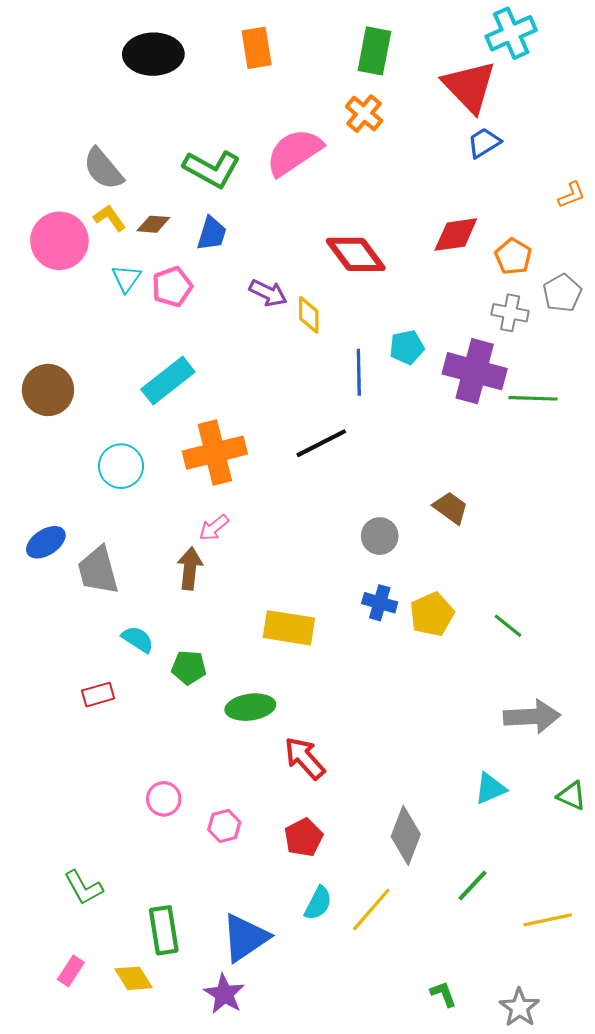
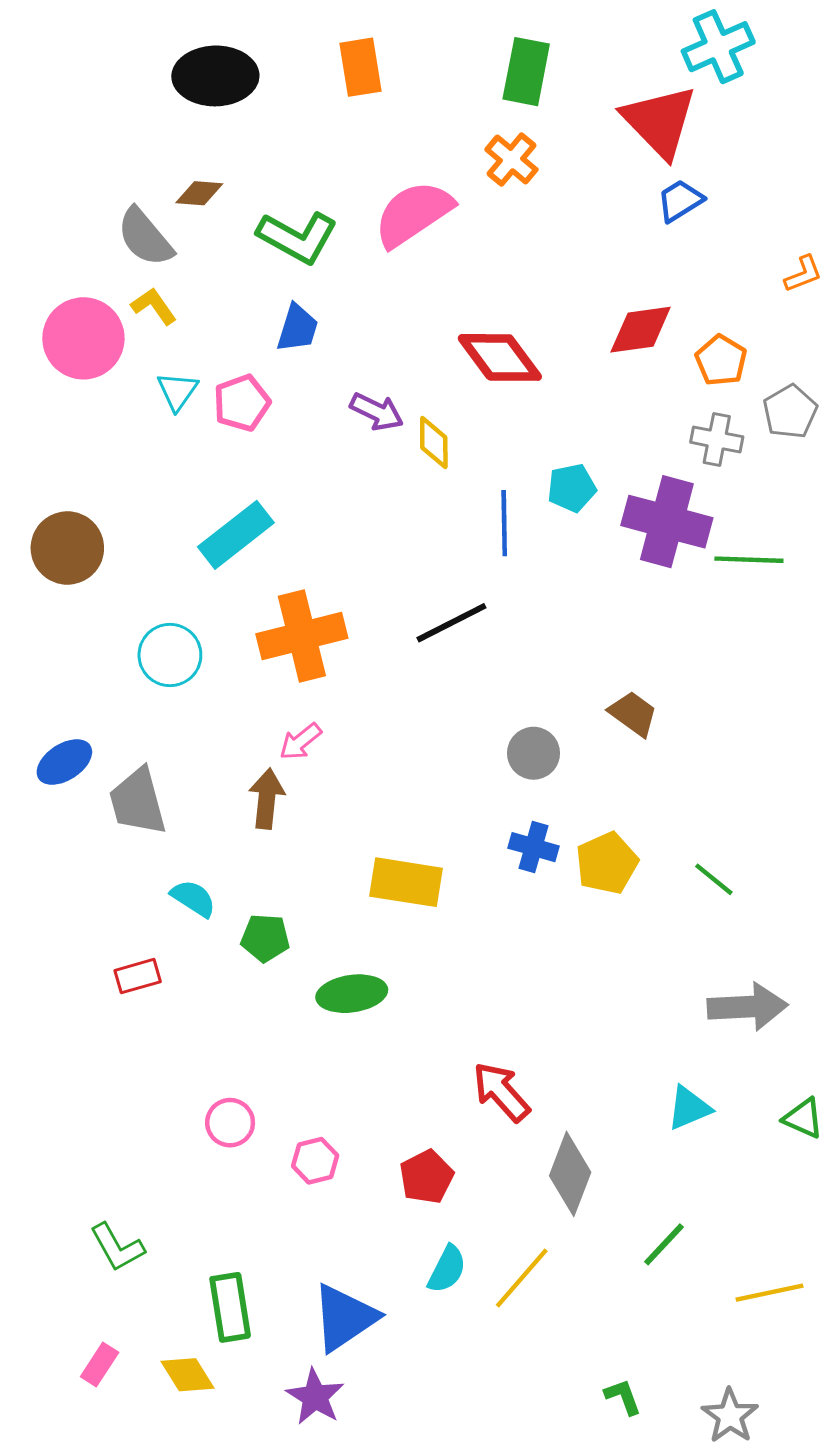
brown diamond: (153, 224) -> (199, 193), moved
red arrow: (305, 758) -> (501, 1092), moved

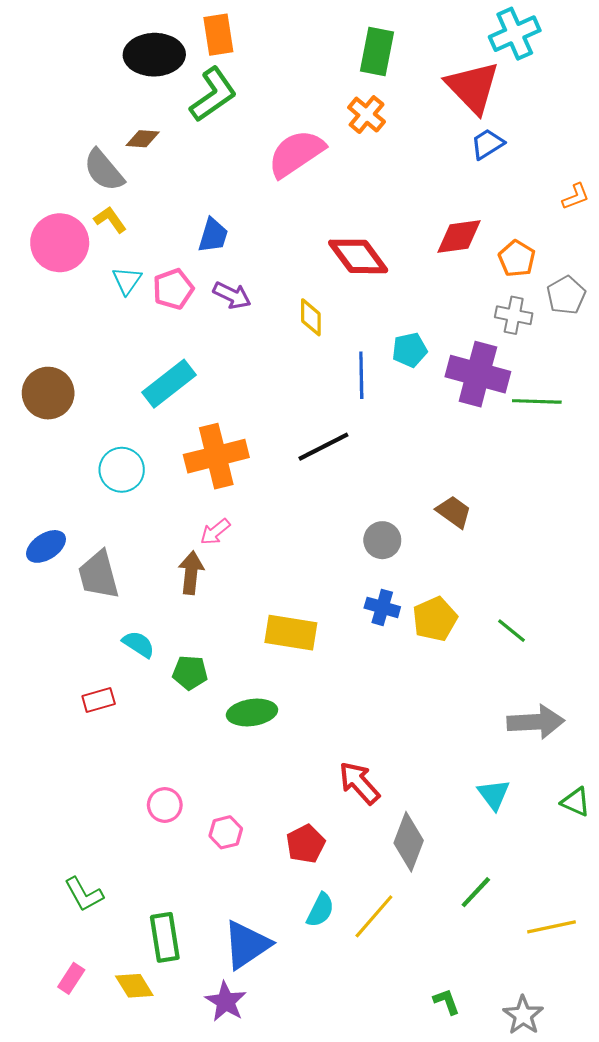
orange rectangle: (361, 67) -> (218, 35), moved
green L-shape: (297, 237) -> (213, 95), moved, turned -64
purple arrow: (377, 412) -> (232, 295), moved
cyan triangle: (689, 1108) -> (494, 794), turned -44

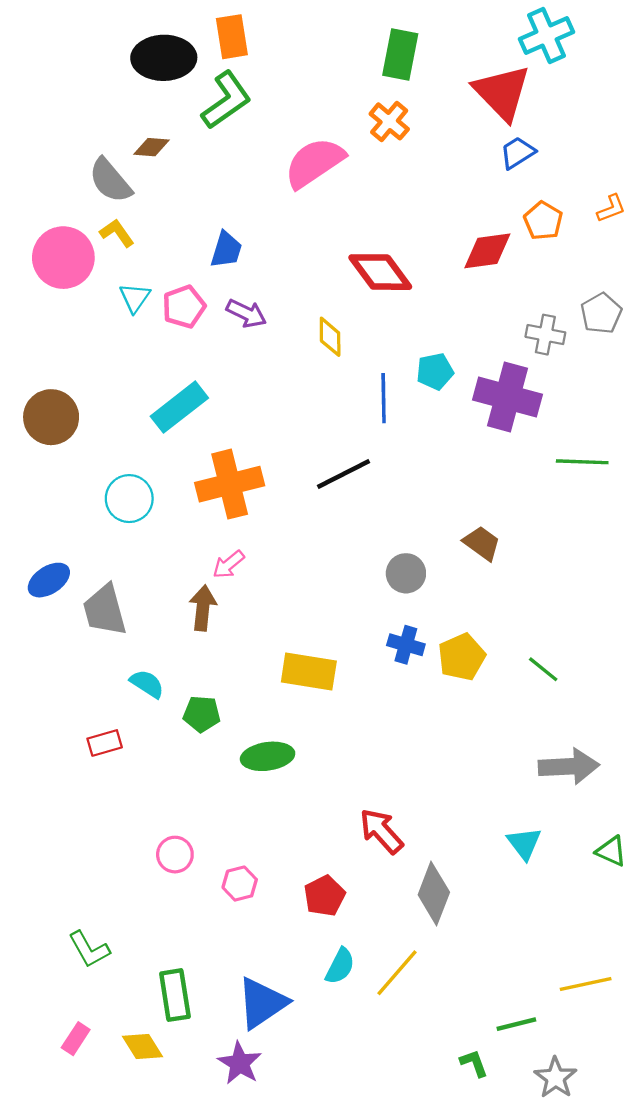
orange pentagon: (517, 259) -> (543, 221), moved
green line: (537, 401) -> (582, 462), moved
green line: (476, 892) -> (516, 1024), moved, turned 33

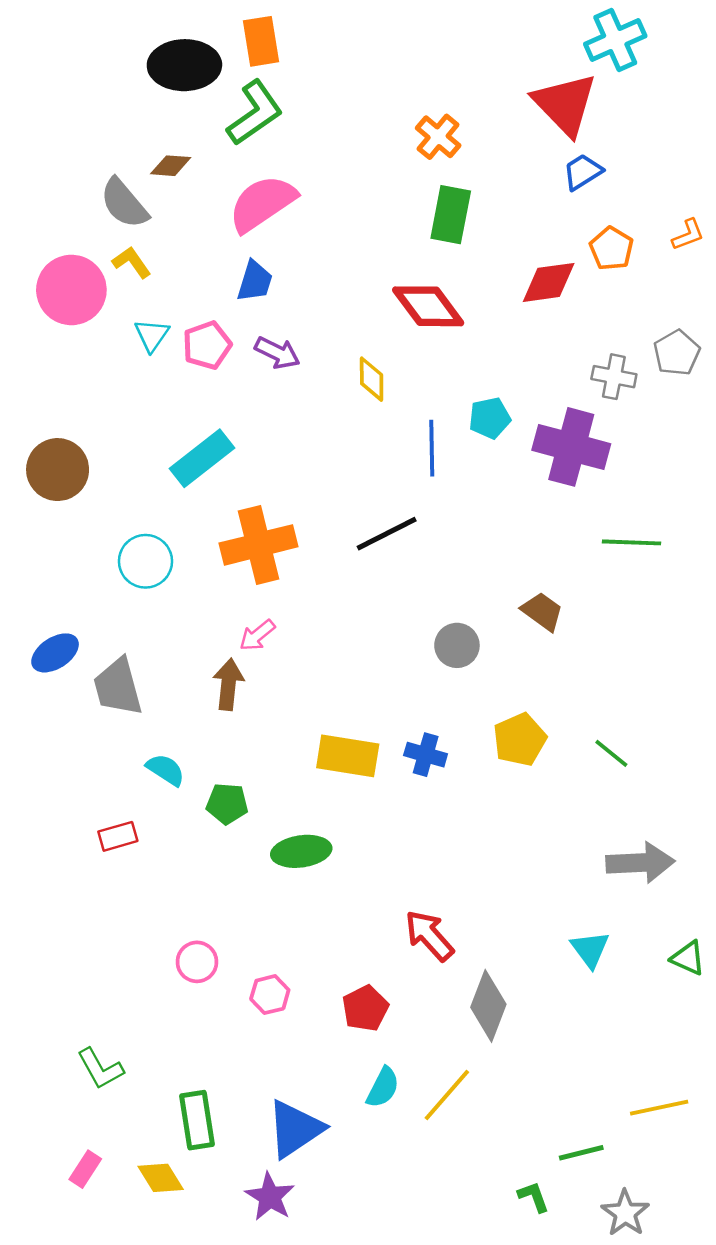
green rectangle: (400, 54) -> (451, 215), moved
pink semicircle: (314, 163) -> (262, 203), moved
green line: (582, 462) -> (632, 542), moved
blue cross: (406, 645) -> (426, 755), moved

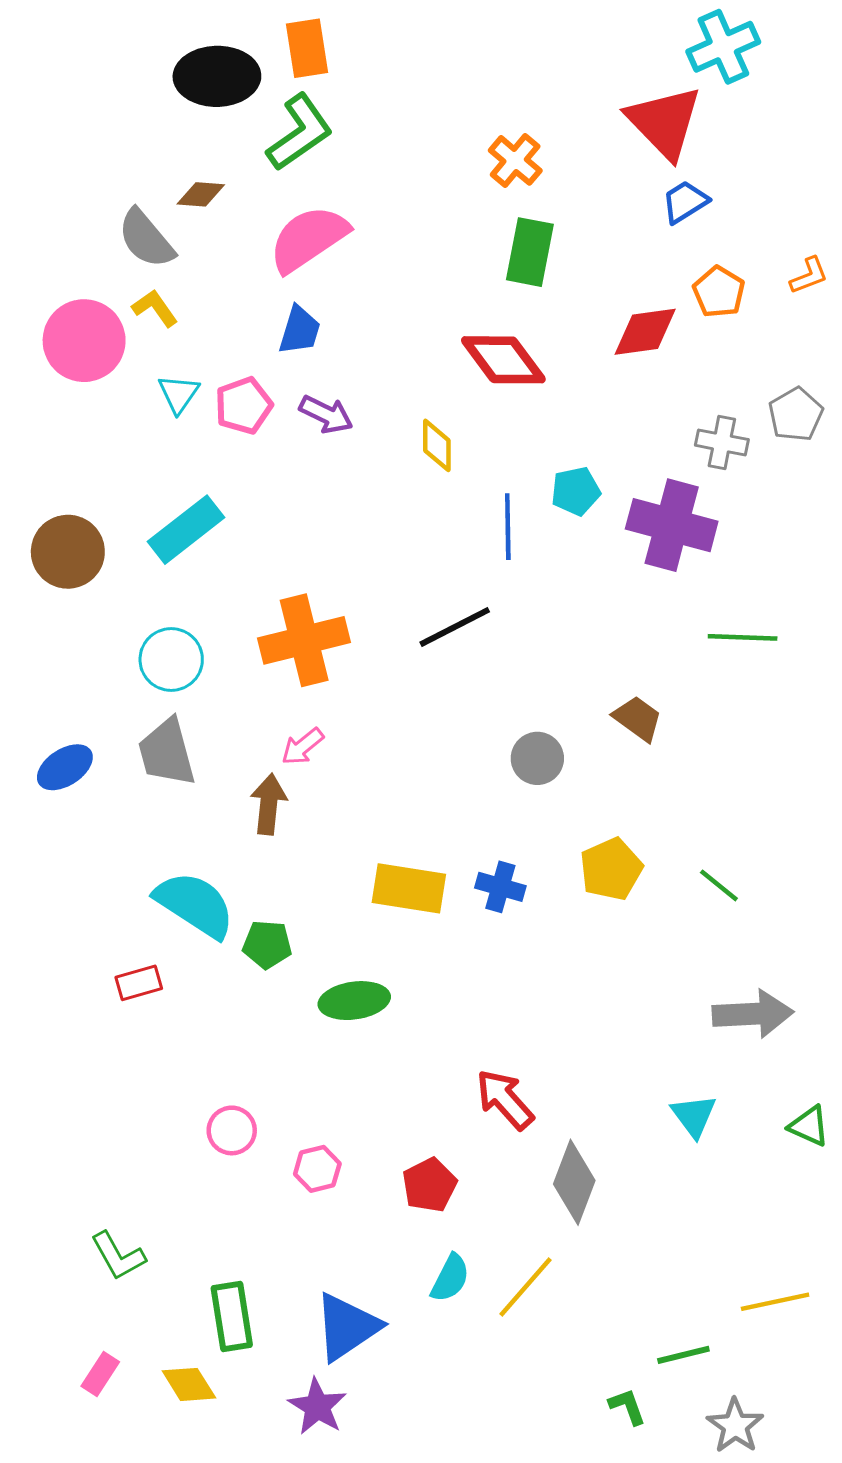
cyan rectangle: (202, 458) -> (186, 530), moved
gray trapezoid: (118, 687) -> (167, 753), moved
cyan semicircle: (166, 770) -> (195, 905), size x1.8

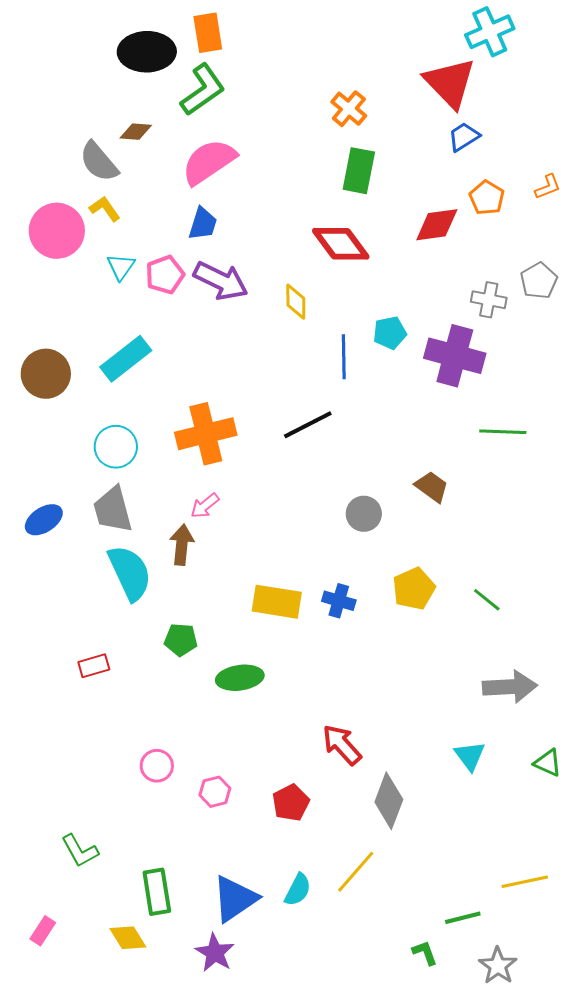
purple arrow: (326, 414) -> (221, 281), size x1.5
cyan semicircle: (195, 905) -> (130, 573), moved, turned 32
cyan semicircle: (450, 1278) -> (298, 890), moved
pink rectangle: (100, 1374) -> (43, 931), moved

